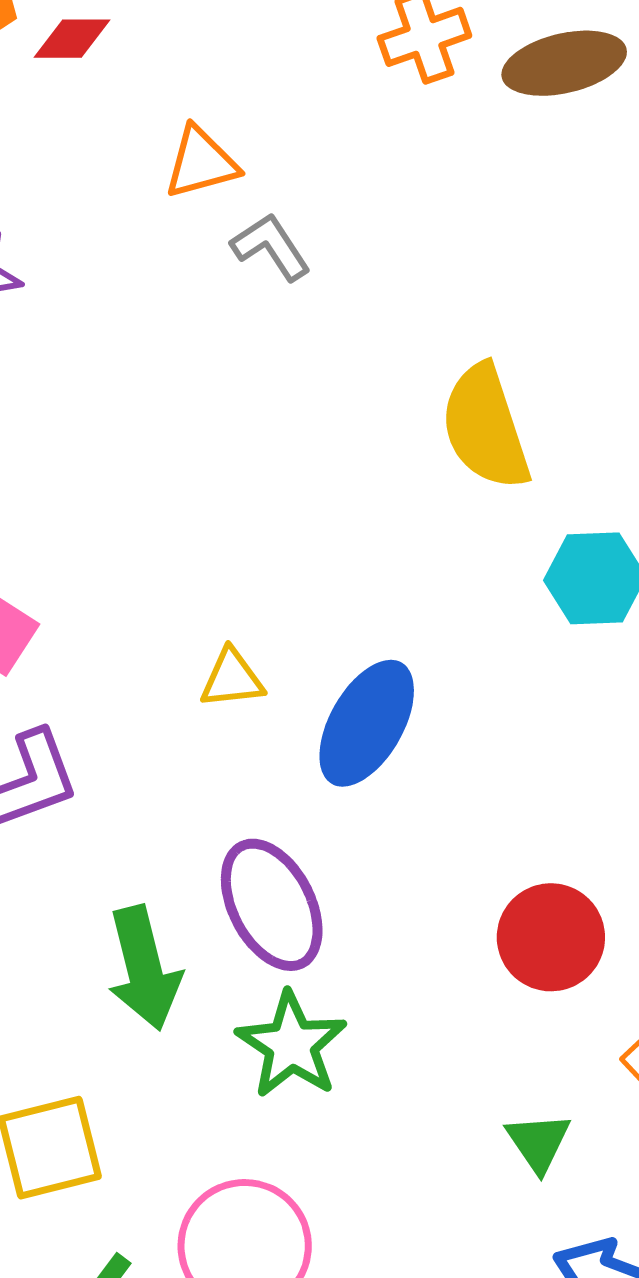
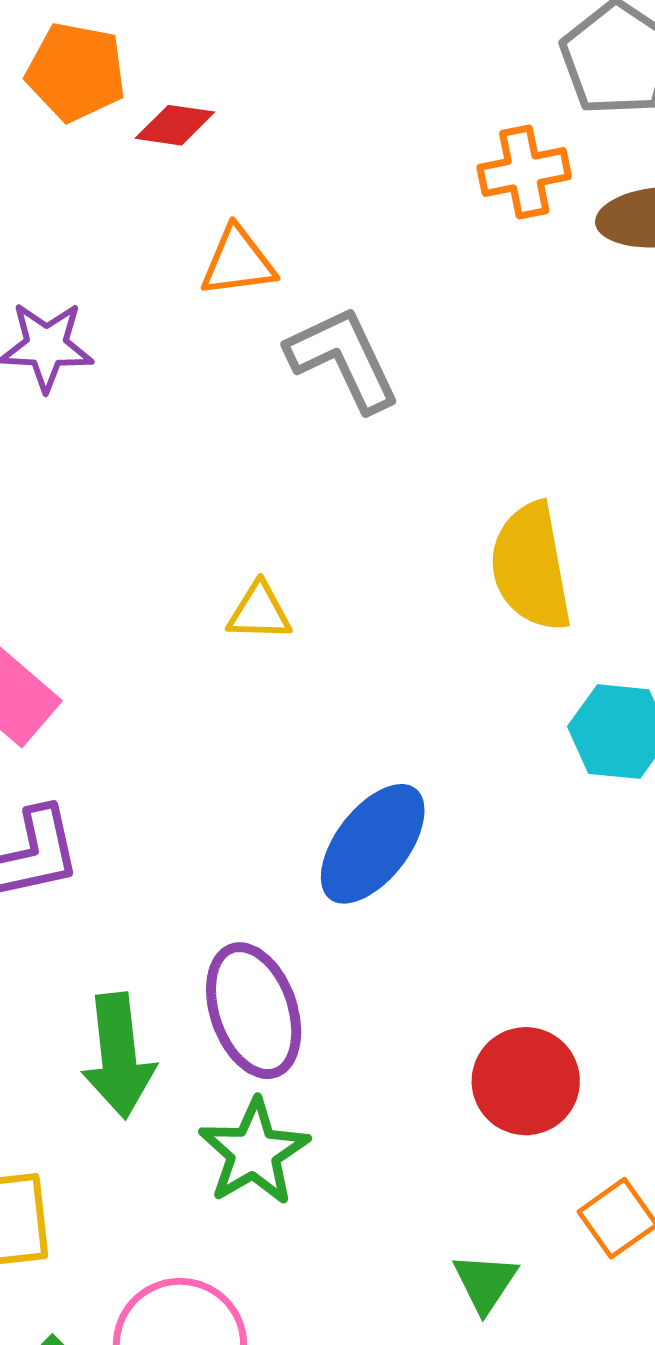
orange triangle: (201, 163) -> (238, 262), moved
gray L-shape: (271, 247) -> (343, 359), size x1.5
yellow triangle: (232, 679) -> (259, 612), moved

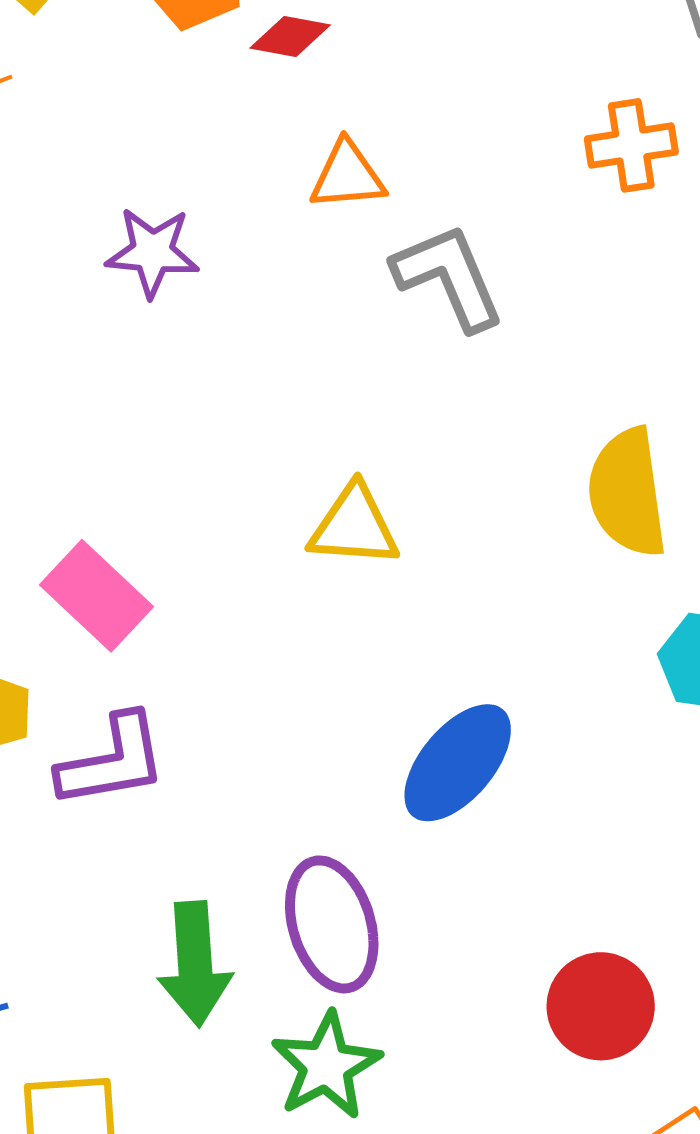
orange cross: (524, 172) -> (631, 145), moved
yellow triangle: (259, 612) -> (354, 526), size x1.4

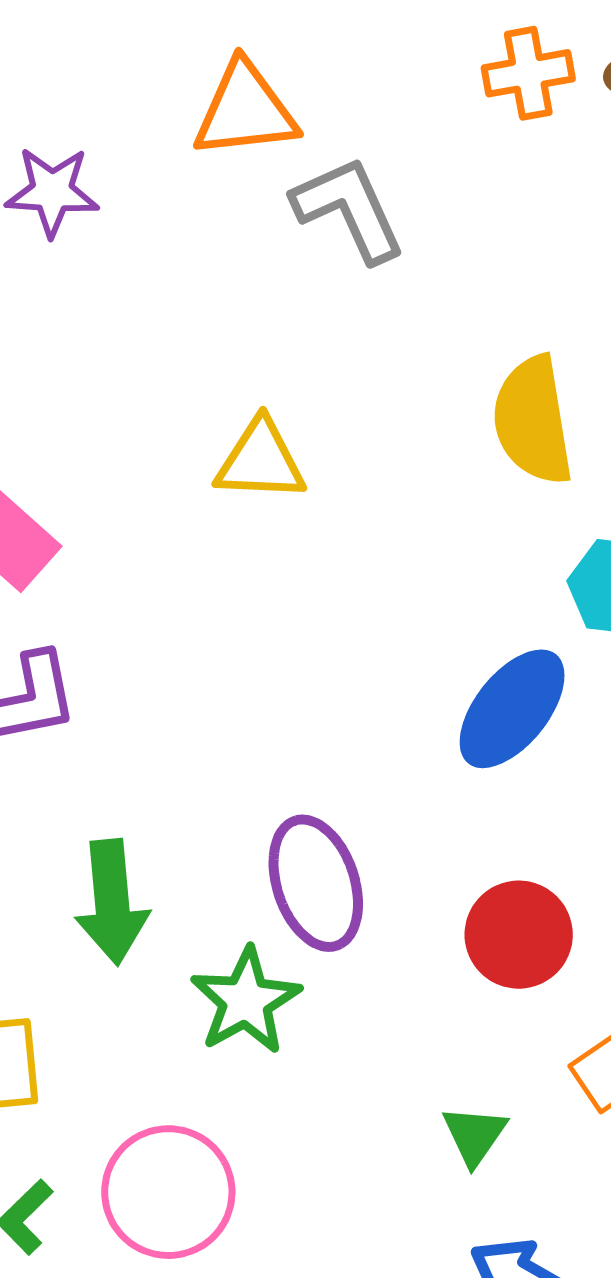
orange triangle: (347, 176) -> (245, 110), size x1.4
blue ellipse: (458, 763) -> (512, 709), moved
purple ellipse: (332, 924) -> (316, 883), moved

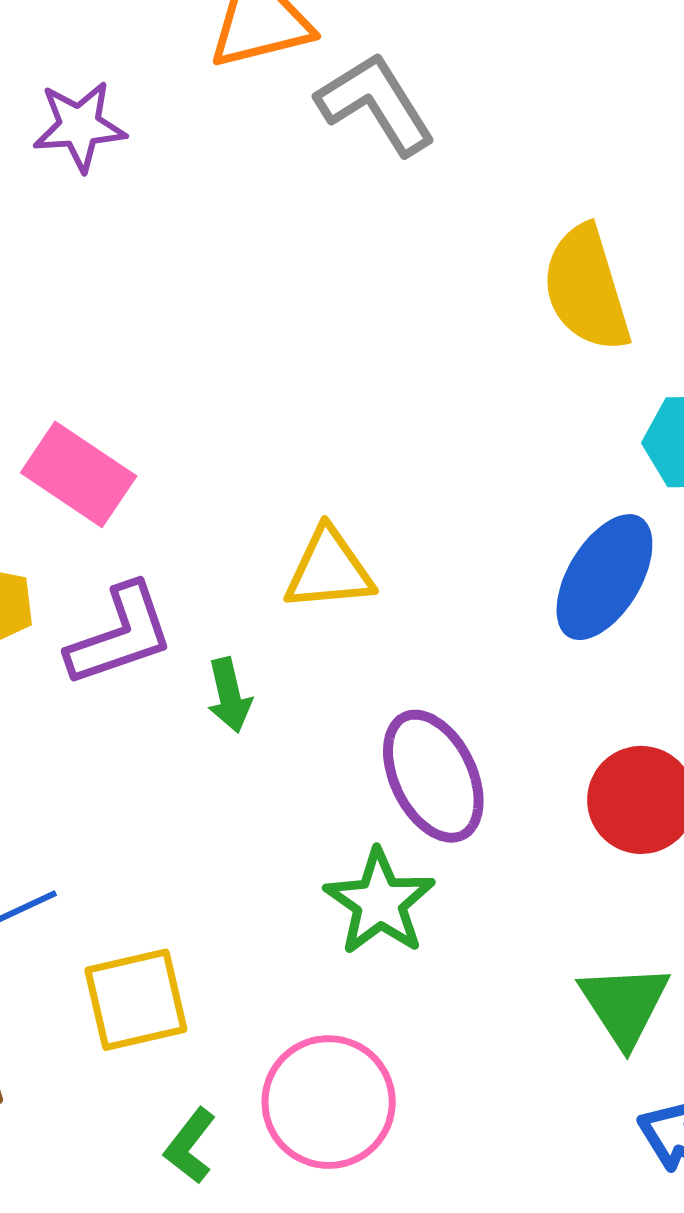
yellow triangle: (260, 461) -> (329, 570), moved
green arrow: (112, 902) -> (229, 695), moved, size x0.6
green triangle: (475, 1135) -> (624, 1005), size x1.4

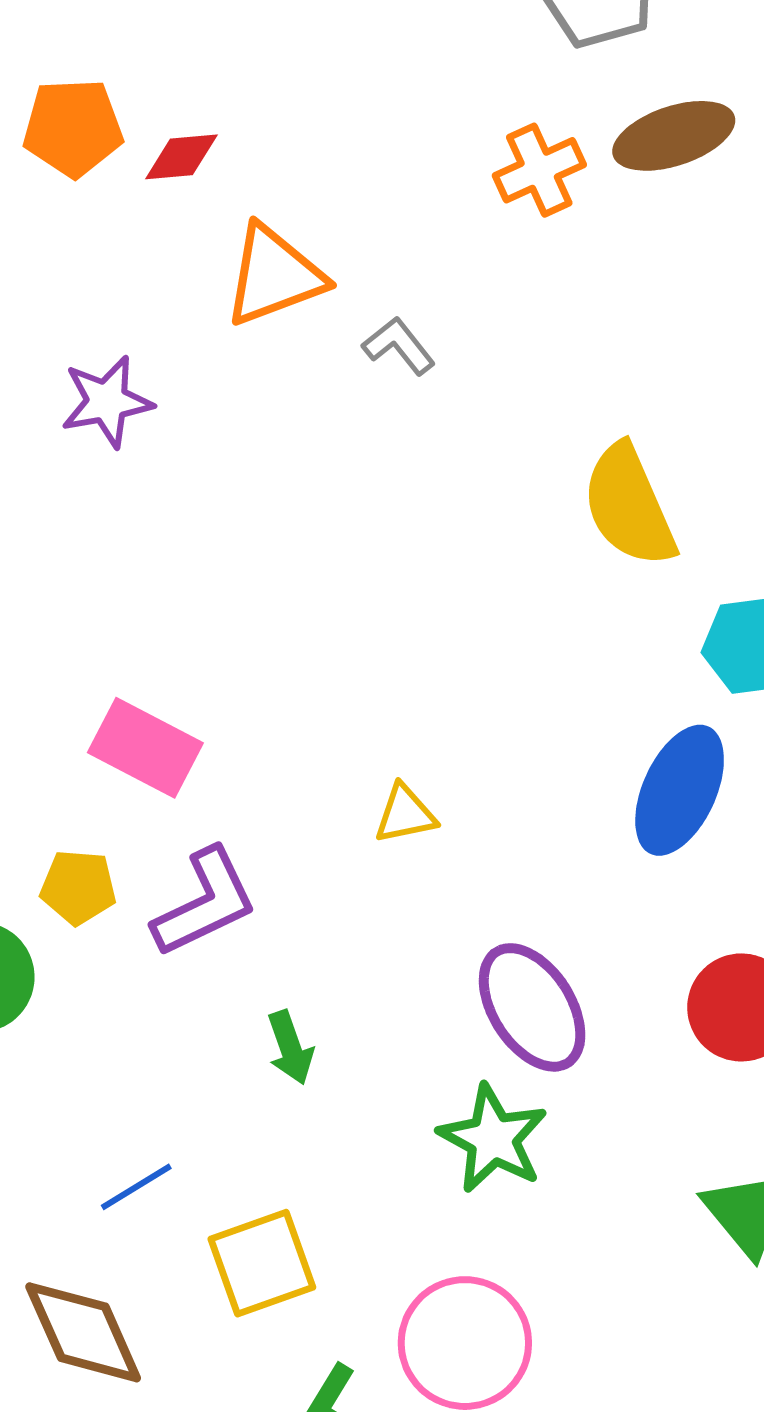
gray L-shape: (376, 104) -> (399, 346), size x0.6
yellow triangle: (329, 570) -> (405, 814), size x0.7
green arrow: (229, 695) -> (290, 1048), moved

